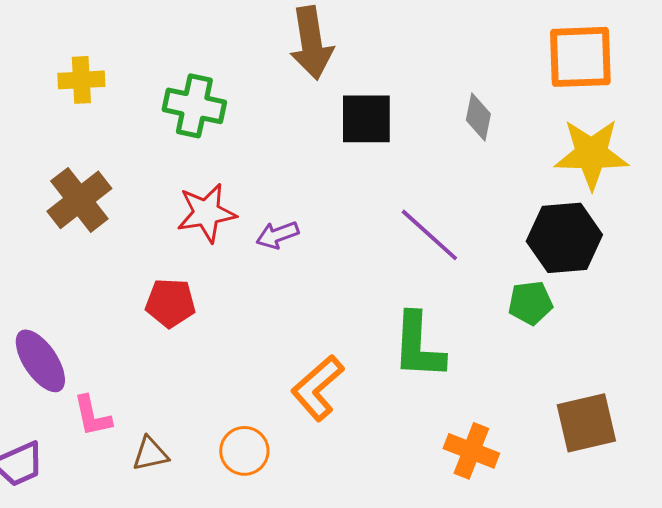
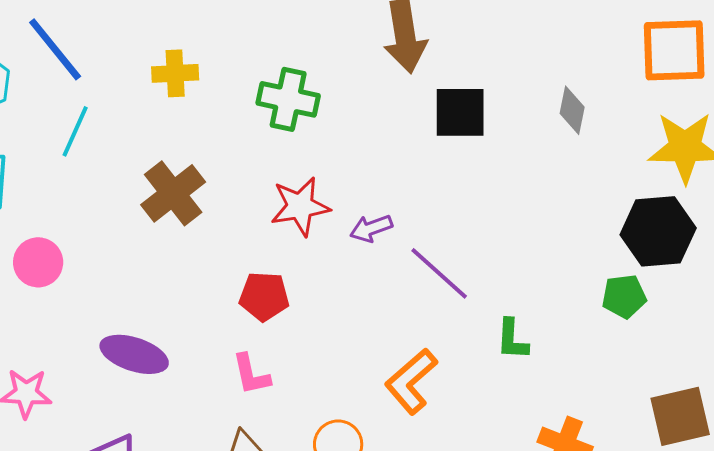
purple line: (429, 235) -> (439, 273), moved
green L-shape: (418, 346) -> (512, 339), size x0.6
purple ellipse: (40, 361) -> (134, 354), turned -38
pink L-shape: (92, 416) -> (251, 374), moved

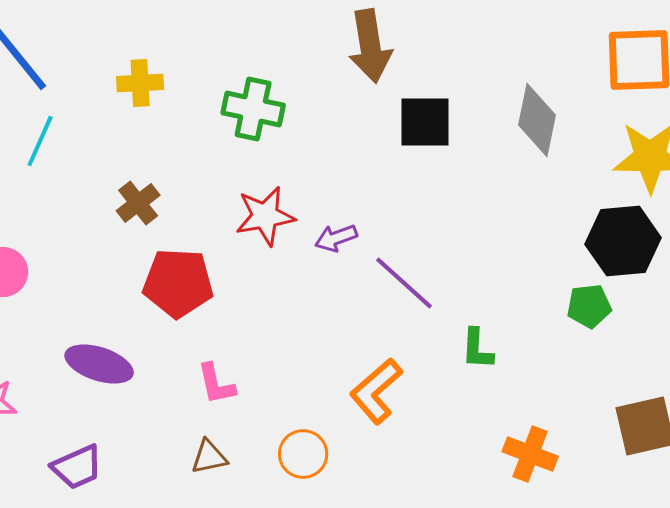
gray diamond: (572, 110) -> (537, 120), size x1.5
brown cross: (173, 193) -> (138, 203), size x0.7
red pentagon: (264, 296) -> (178, 283), moved, size x1.4

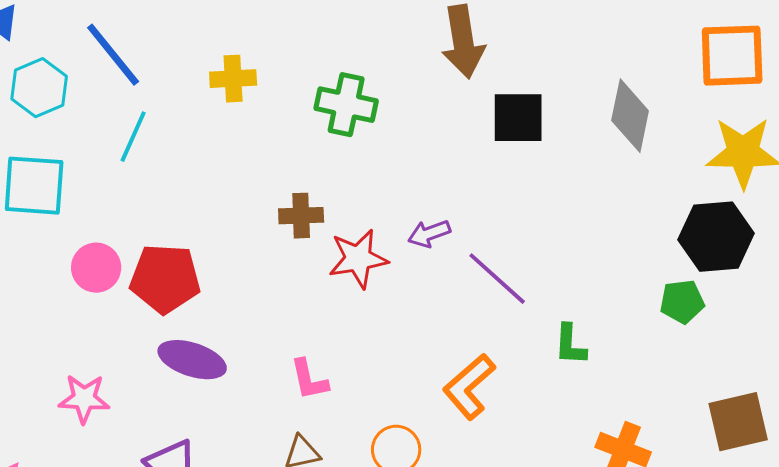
brown cross: (138, 203) -> (301, 216), moved, turned 36
red star: (265, 216) -> (358, 259), moved
red pentagon: (178, 283) -> (165, 279), moved

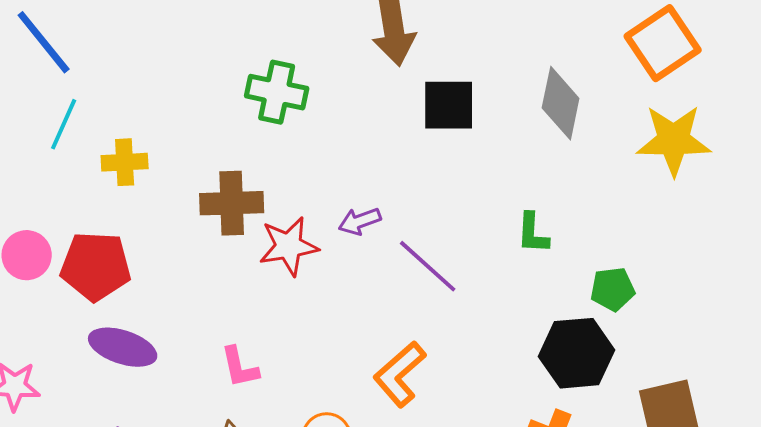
orange square: (732, 56) -> (663, 43), turned -32
yellow cross: (233, 79) -> (125, 162), moved
brown cross: (301, 216) -> (232, 203), size x1.4
black hexagon: (716, 237) -> (577, 353), moved
green L-shape: (570, 345) -> (533, 233), moved

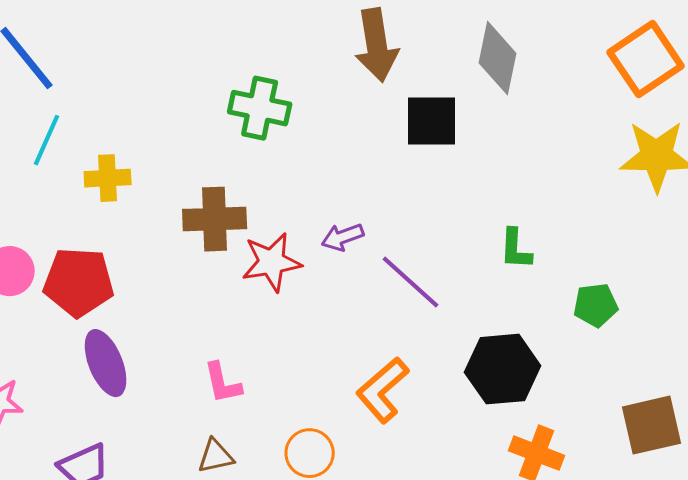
gray diamond: (561, 103) -> (498, 58), moved
purple ellipse: (123, 347) -> (106, 363), turned 50
black hexagon: (577, 353) -> (503, 369), moved

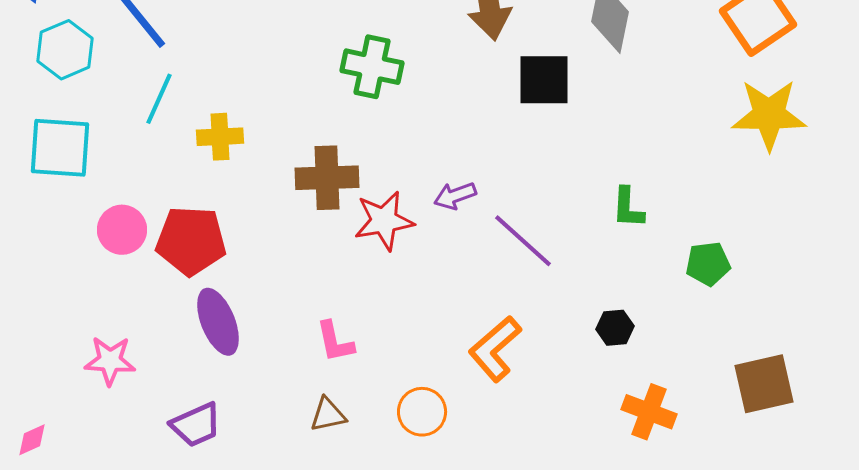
black hexagon: (503, 369) -> (615, 328), size x0.5

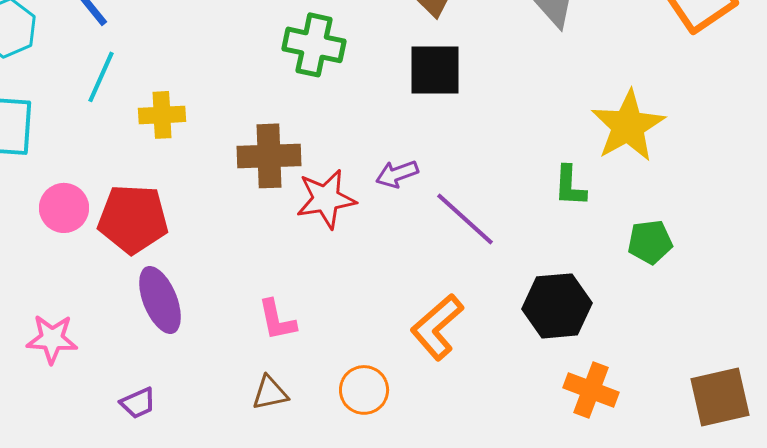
black square: (544, 80) -> (435, 70), moved
yellow star: (769, 115) -> (628, 126), moved, turned -30
black hexagon: (615, 328) -> (557, 306), size x1.8
brown square: (764, 384) -> (720, 397), moved
purple trapezoid: (196, 425) -> (138, 403), size x0.7

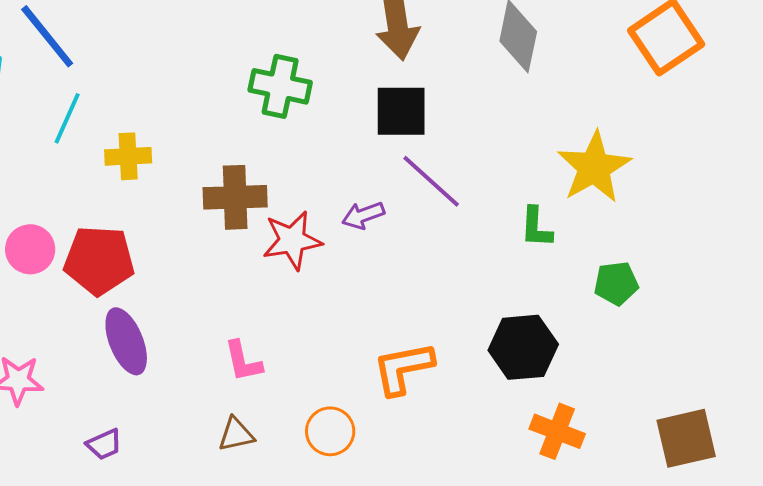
purple line: (465, 219) -> (431, 181), moved
orange L-shape: (437, 327) -> (403, 368), turned 30

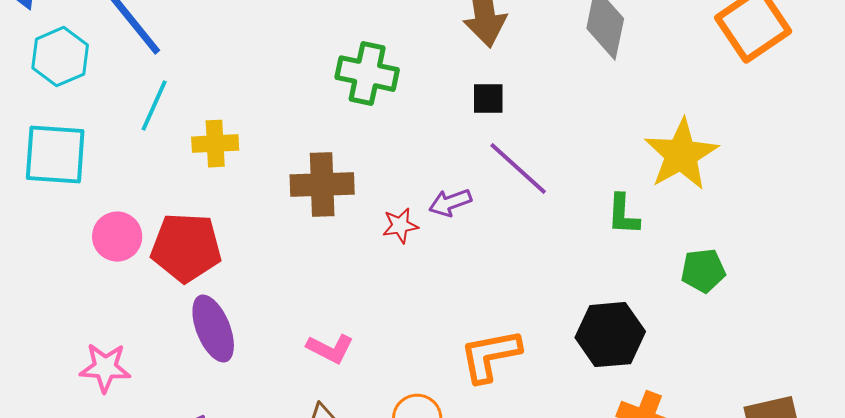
black square: (401, 111) -> (488, 99), size x0.6
red star: (292, 240) -> (400, 226), moved, size x0.6
pink L-shape: (243, 361) -> (330, 349), turned -51

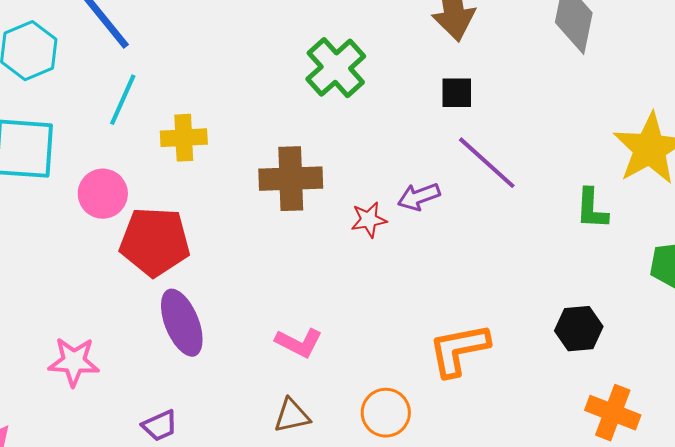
green cross: (367, 74) -> (336, 68), turned 36
pink circle: (117, 237) -> (103, 194), moved
black hexagon: (610, 335) -> (579, 329), size x0.7

